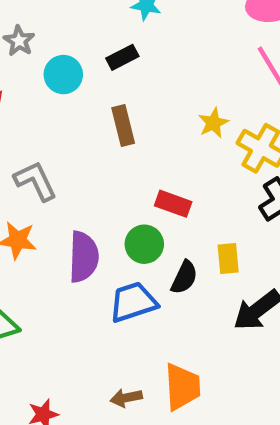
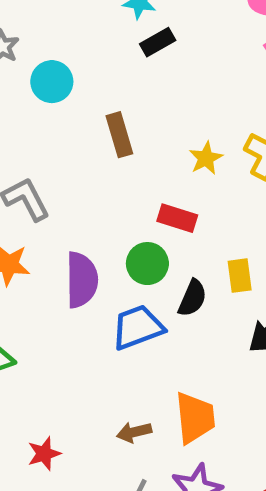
black rectangle: (122, 57) -> (158, 42), moved
yellow star: (213, 123) -> (206, 158), moved

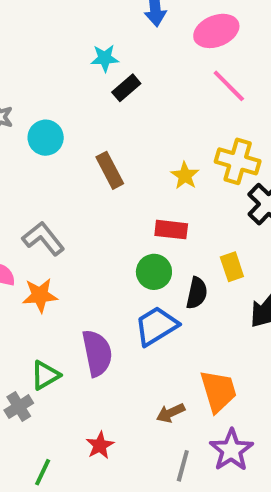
purple semicircle: (82, 280) -> (97, 353), moved

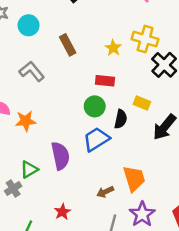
gray L-shape: (43, 239) -> (32, 71), moved
yellow rectangle: (232, 267) -> (142, 103), turned -49

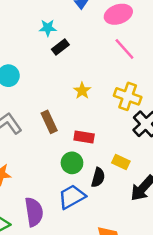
brown rectangle: (68, 45) -> (49, 122), moved
yellow star: (113, 48) -> (82, 91), moved

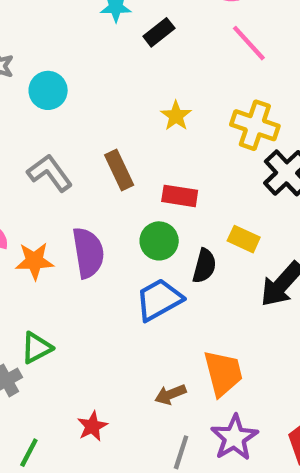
black rectangle: (60, 47) -> (159, 32), moved
purple semicircle: (34, 212) -> (88, 253), moved

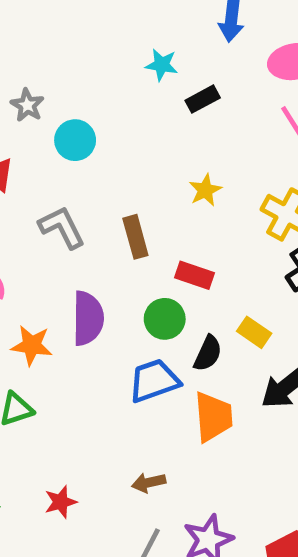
orange star: (34, 261) -> (32, 345), moved
orange trapezoid: (223, 373) -> (213, 417), moved

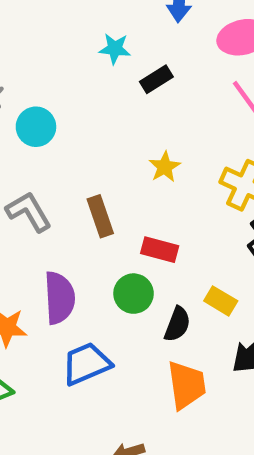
blue trapezoid: (154, 381) -> (86, 364), moved

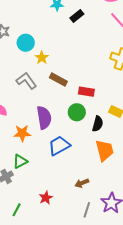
yellow star: (165, 167) -> (42, 58), moved
brown rectangle: (100, 216) -> (58, 79), turned -36

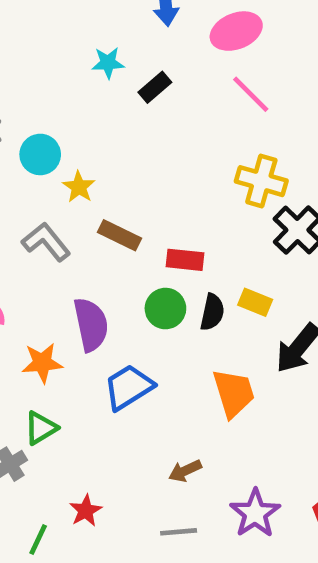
black semicircle: (98, 124) -> (212, 312), moved
red star: (46, 198) -> (86, 511), moved
gray line: (87, 210) -> (179, 532), moved, turned 70

